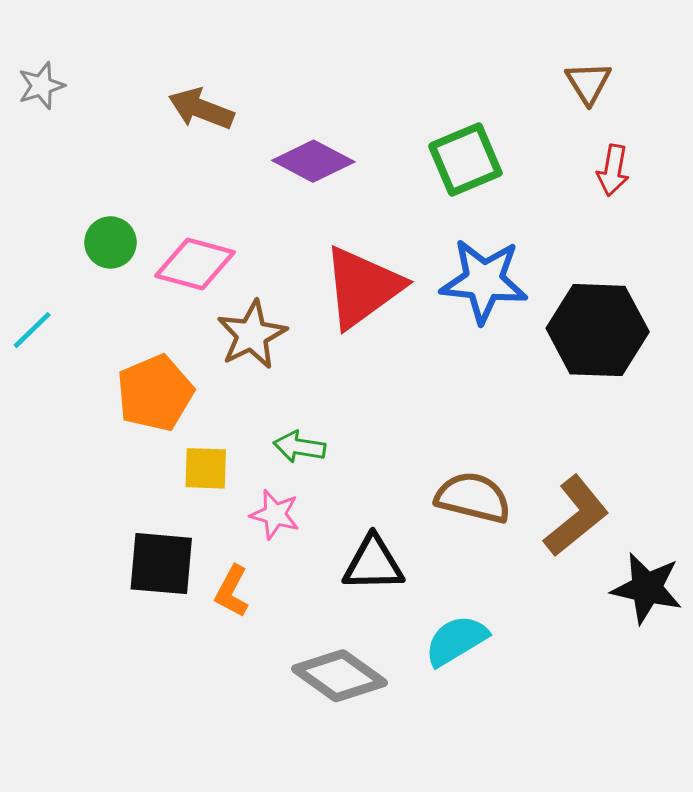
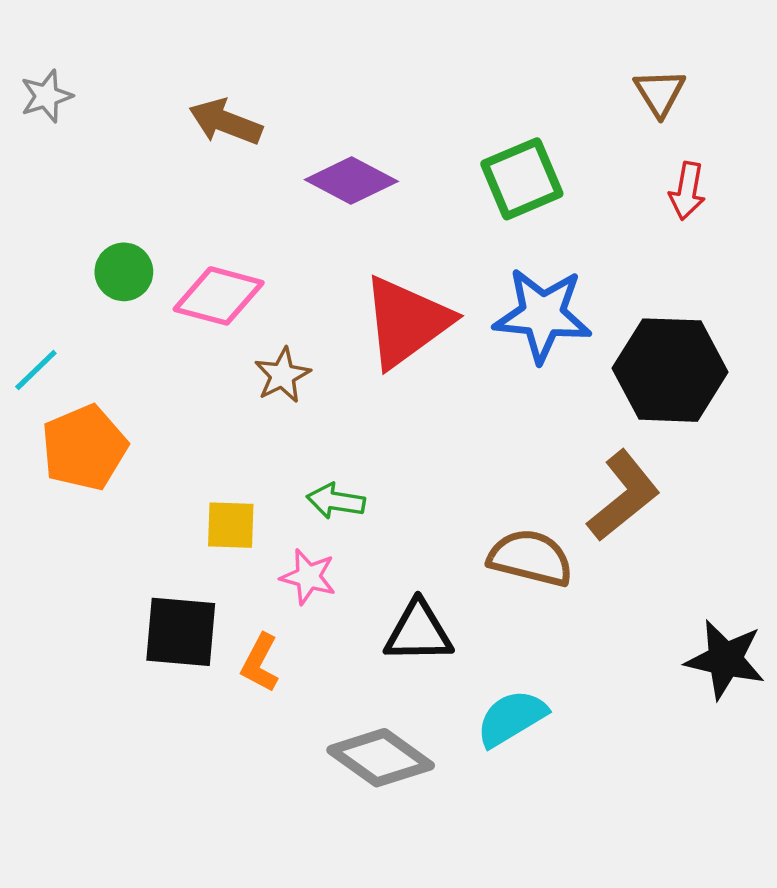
brown star: (252, 335) -> (282, 375), size x0.7
orange pentagon: (155, 393) -> (84, 448), moved
brown L-shape: (576, 516) -> (624, 496), moved

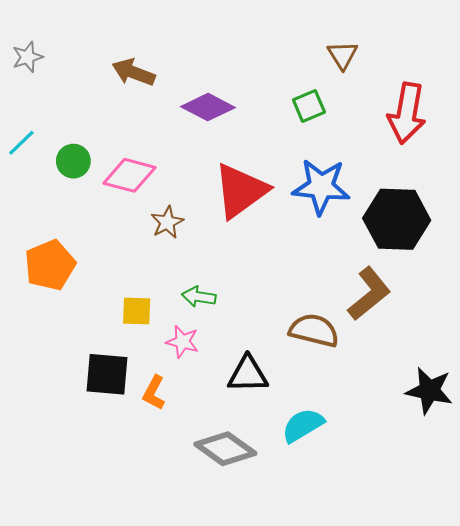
brown triangle: (660, 93) -> (343, 55), moved
green square: (522, 179) -> (309, 106), size x0.7
red arrow: (687, 191) -> (407, 113), size x1.8
cyan line: (36, 370) -> (21, 143), moved

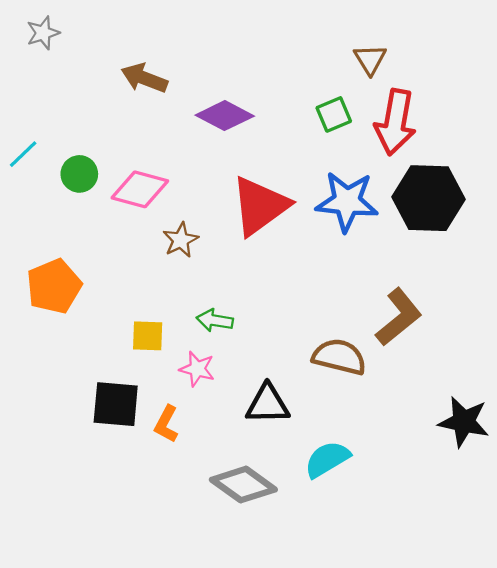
gray star: (27, 57) -> (43, 33), moved
red arrow: (407, 113) -> (395, 122), moved
black hexagon: (397, 219) -> (428, 198), moved

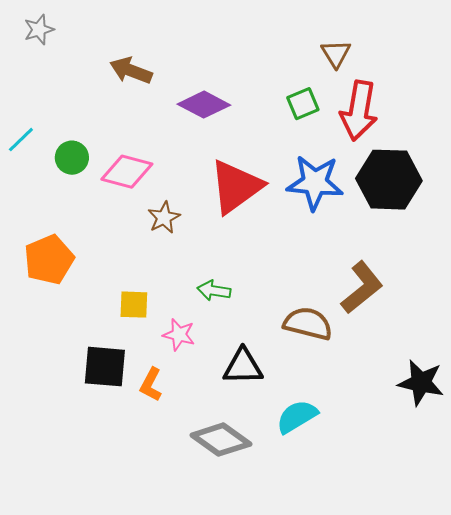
green arrow: (215, 320) -> (214, 291), moved

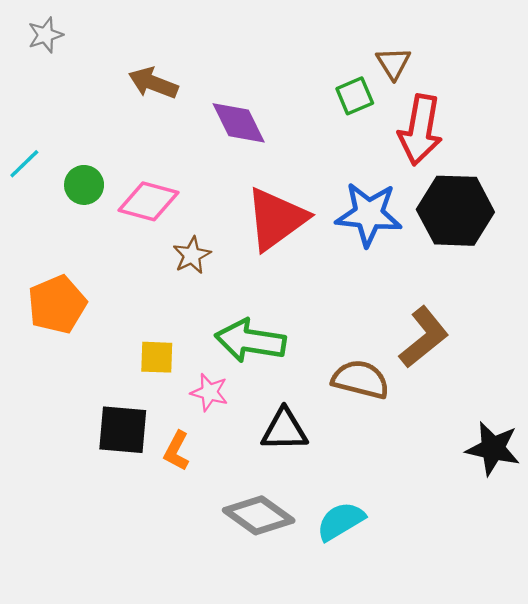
green square: (303, 104) -> (355, 96), moved
purple diamond: (204, 105) -> (239, 123), turned 36
green arrow: (214, 291) -> (250, 341), size x1.8
cyan semicircle: (297, 417) -> (341, 521), moved

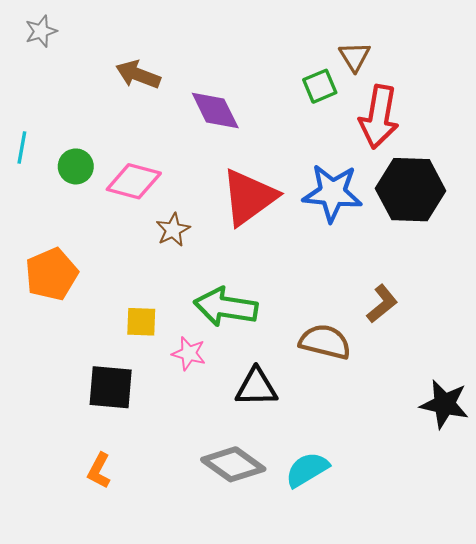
cyan line: (24, 164) -> (22, 147), turned -36
brown L-shape: (424, 337) -> (382, 304), size x0.7
orange L-shape: (177, 451) -> (99, 471), moved

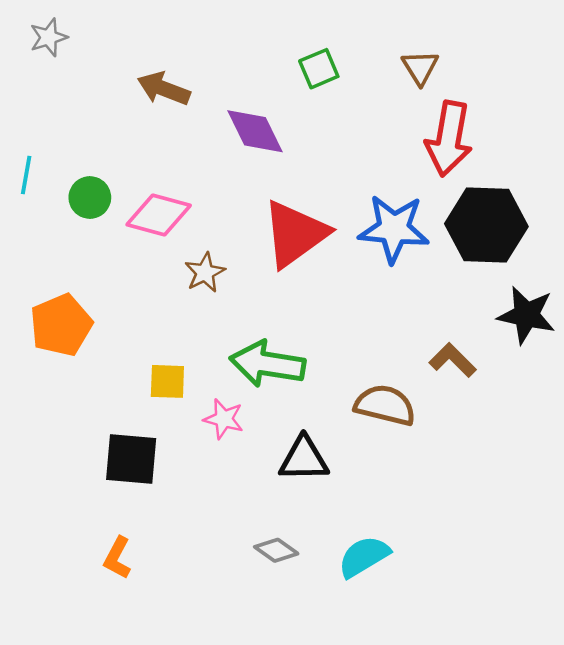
green square: (320, 86) -> (319, 69), moved
brown L-shape: (382, 304) -> (453, 360), turned -96
black star: (444, 404) -> (526, 315), moved
gray diamond: (233, 464) -> (276, 550), size x0.6

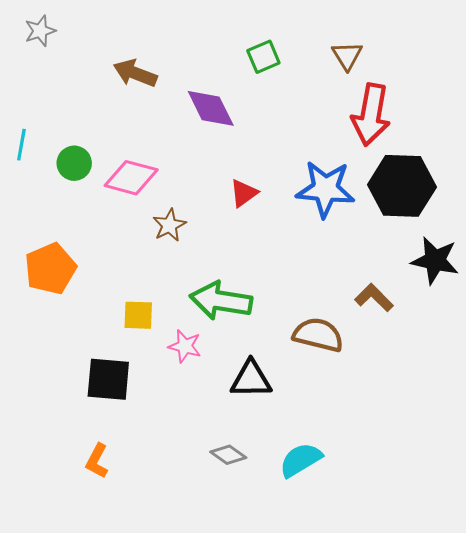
red triangle: (295, 234) -> (244, 193), size x0.5

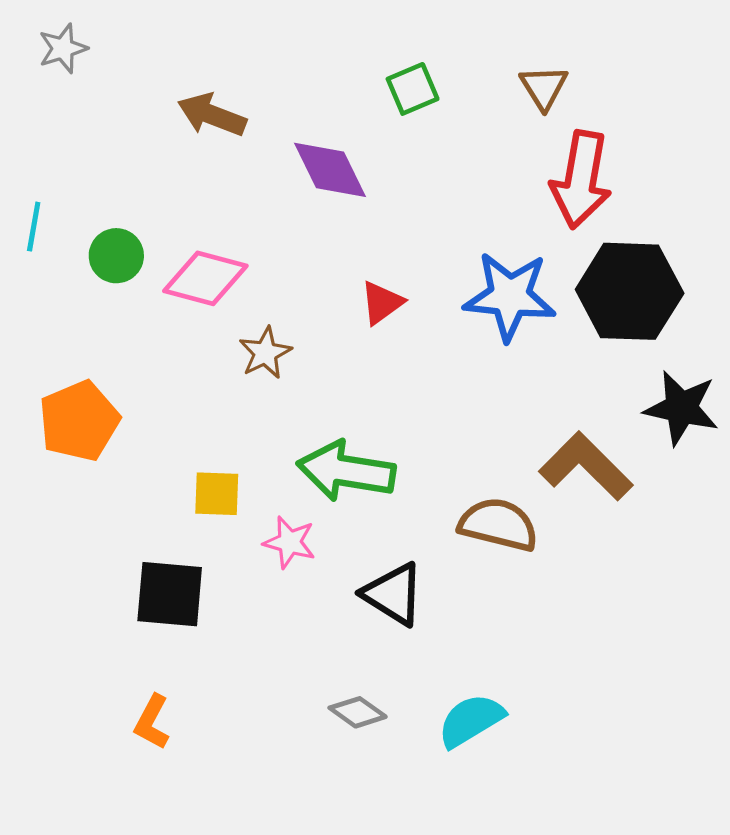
brown L-shape: (374, 298) -> (586, 466), size x1.5
black triangle: (251, 379) -> (393, 594), turned 33

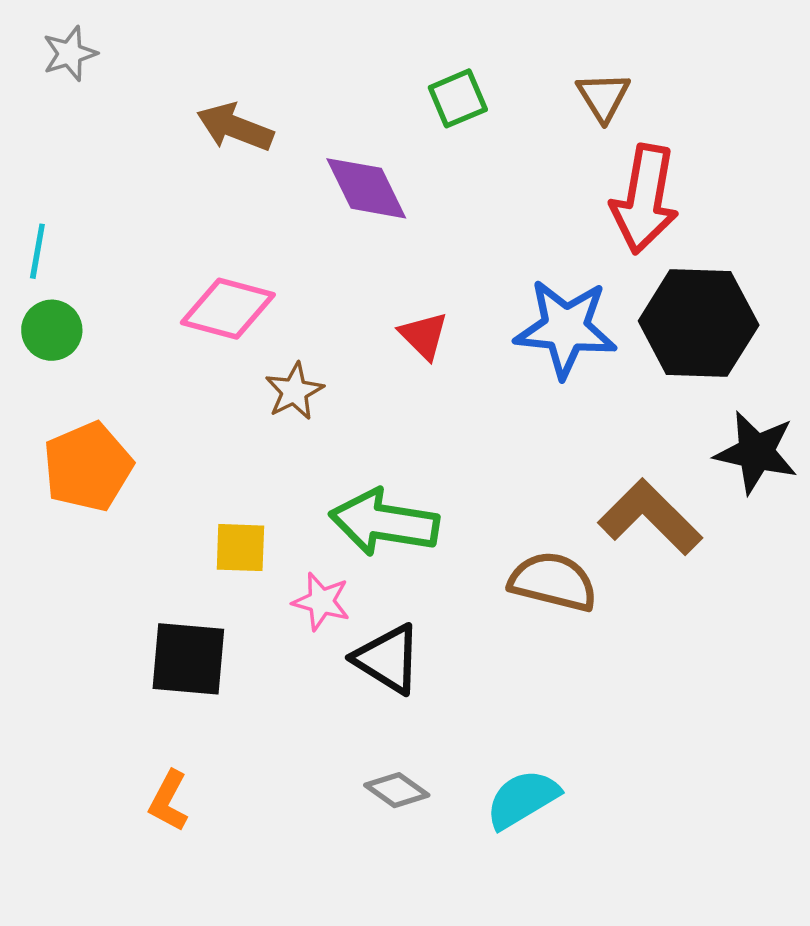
green circle: (116, 256) -> (52, 330), moved
red triangle: (382, 303) -> (424, 336), turned -39
black triangle: (393, 594) -> (388, 659), moved

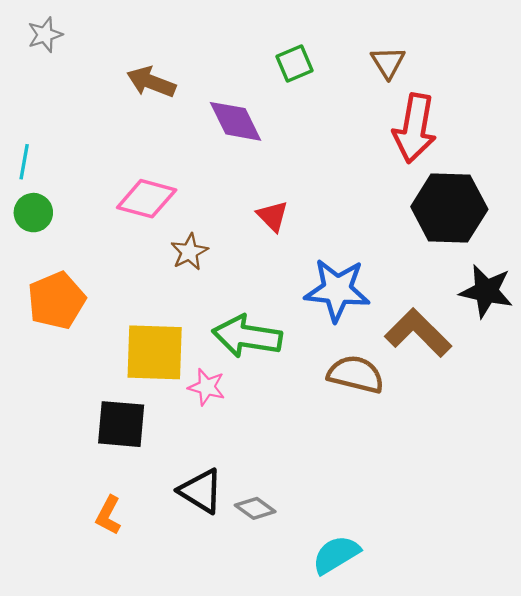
blue star: (566, 328) -> (337, 290), moved
yellow square: (240, 548) -> (155, 352), size x1.8
black triangle: (388, 659) -> (201, 491), moved
cyan semicircle: (522, 799) -> (336, 555), moved

